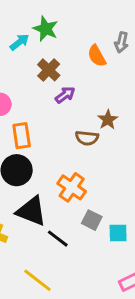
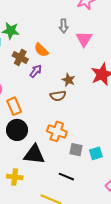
orange semicircle: (97, 56) -> (41, 50), moved
black line: (58, 239) -> (66, 177), moved

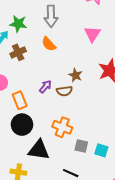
gray arrow: (64, 26) -> (51, 16), moved, size x1.5
brown cross: (20, 57) -> (18, 52), moved, turned 35
purple arrow: (36, 71) -> (45, 87), moved
cyan square: (96, 153) -> (101, 150), turned 32

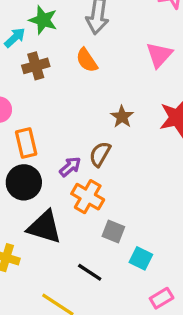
purple arrow: (45, 87) -> (70, 167), moved
brown semicircle: (64, 91) -> (100, 154), moved, turned 119
cyan square: (101, 150) -> (141, 258), moved

